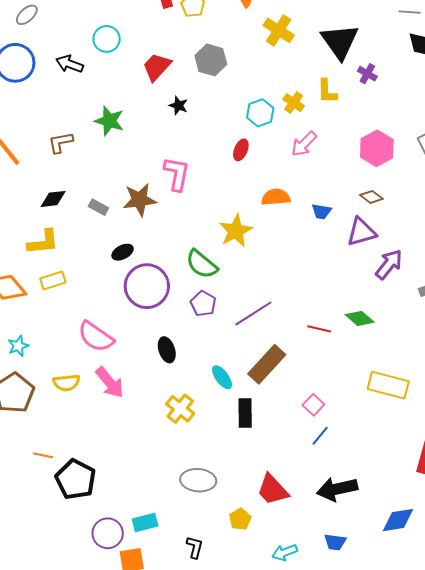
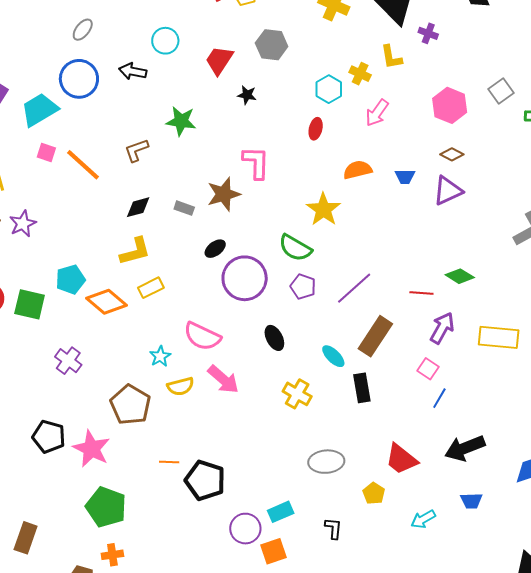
purple arrow: (389, 264) -> (442, 328), moved
cyan star: (18, 346) -> (160, 356), moved

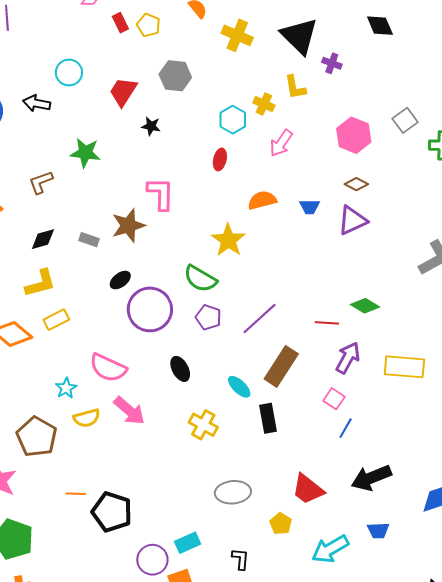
cyan arrow: (423, 519) -> (330, 549), size x1.5

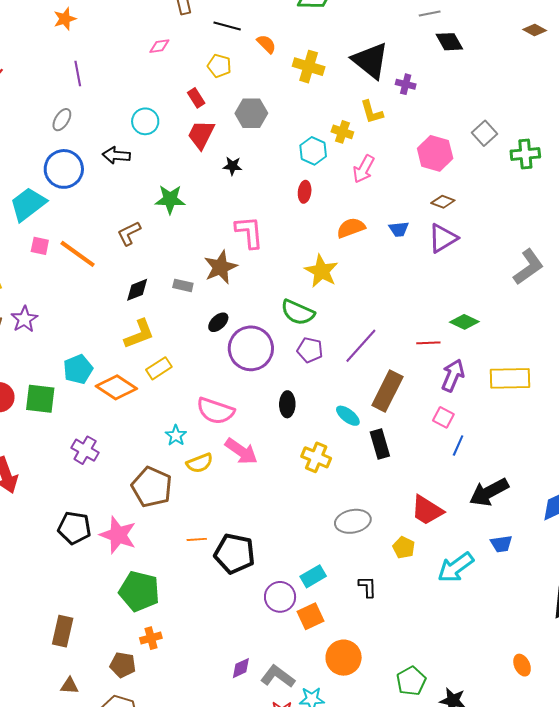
red rectangle: (120, 23) -> (196, 98), moved
black ellipse: (180, 369) -> (287, 404), turned 35

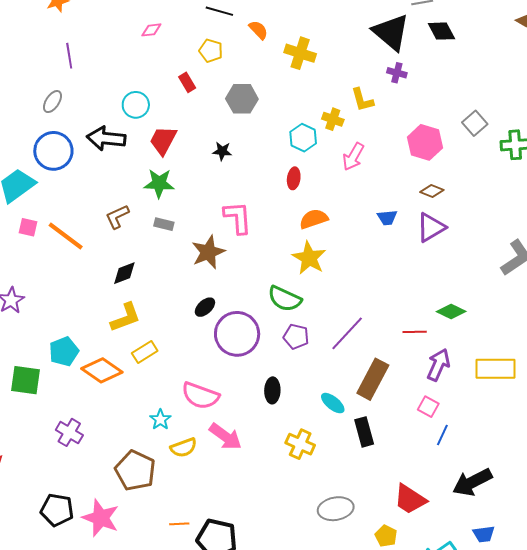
black triangle: (370, 61) -> (391, 32), moved
red trapezoid: (201, 135) -> (163, 140), moved
black arrow: (116, 155) -> (106, 138), size x1.4
orange semicircle: (351, 228) -> (314, 219), moved
gray rectangle: (183, 285) -> (164, 224), moved

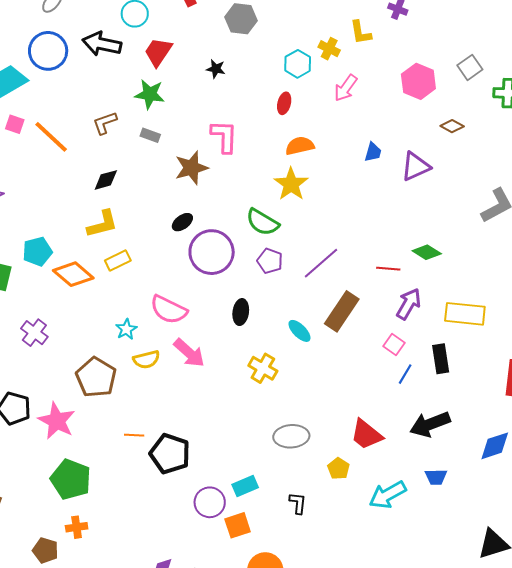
brown diamond: (432, 191) -> (452, 126), moved
blue trapezoid: (387, 218) -> (373, 152), turned -75
black rectangle: (364, 432) -> (441, 359), moved

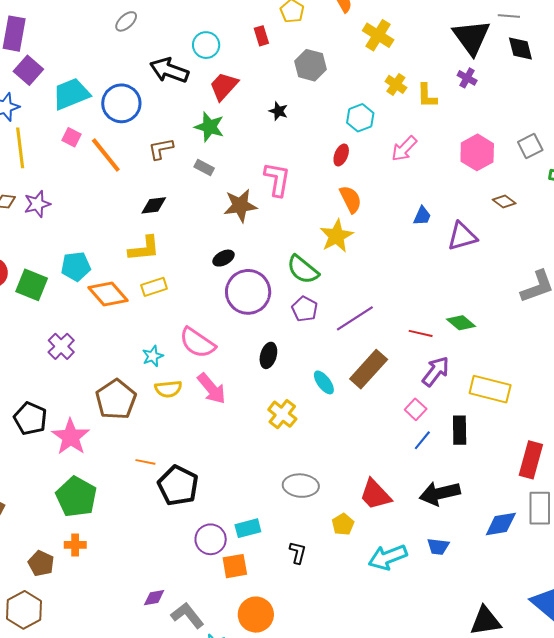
yellow cross: (329, 49) -> (396, 84), moved
blue circle: (48, 51) -> (121, 103), moved
orange semicircle: (300, 146) -> (350, 199), turned 68

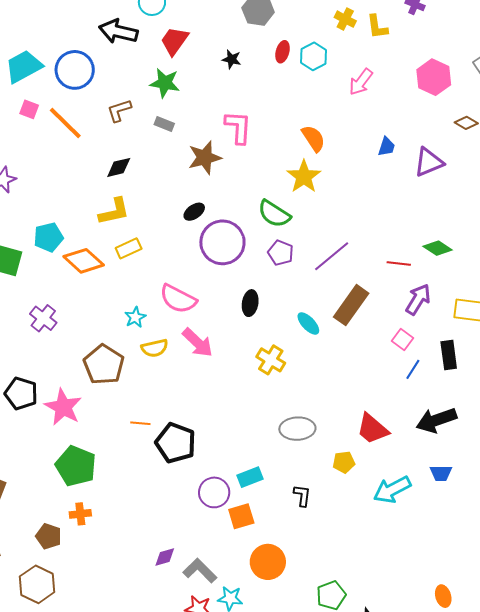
red ellipse: (341, 155) -> (282, 52), moved
yellow pentagon: (343, 524) -> (344, 462), turned 30

